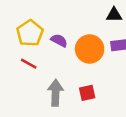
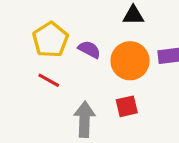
black triangle: (114, 15) -> (133, 15), moved
red square: (87, 93) -> (127, 106), moved

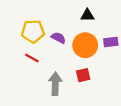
yellow pentagon: (50, 40) -> (33, 31), turned 30

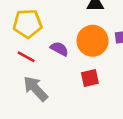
purple semicircle: (59, 38) -> (59, 49), moved
gray arrow: (55, 84) -> (35, 89), moved, turned -45

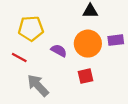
red line: (26, 57) -> (19, 58), moved

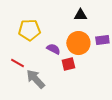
red line: (19, 58) -> (17, 63), moved
red square: (86, 76) -> (68, 64), moved

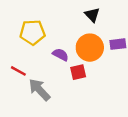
black triangle: (80, 15) -> (92, 15), turned 48

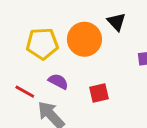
orange circle: (90, 48) -> (84, 39), moved
purple semicircle: (61, 55) -> (58, 81), moved

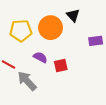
purple semicircle: (58, 81) -> (40, 57), moved

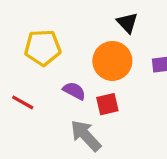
orange circle: (51, 28) -> (112, 61), moved
gray arrow: (27, 81) -> (86, 136), moved

